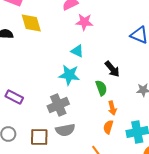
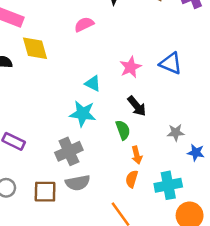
pink star: (84, 22) -> (130, 67), moved, turned -30

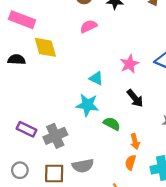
green semicircle: (123, 130) -> (112, 124), moved, turned -42
gray cross: (69, 151) -> (55, 136), moved

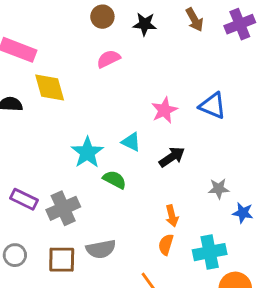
cyan triangle: (96, 78) -> (131, 142), moved
black arrow: (135, 98) -> (172, 157), turned -84
cyan star: (87, 105) -> (87, 152), moved, turned 30
green semicircle: (112, 124) -> (115, 180), moved

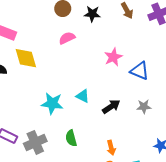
pink star: (164, 110) -> (113, 57), moved
cyan star: (87, 152) -> (52, 103), turned -30
green semicircle: (115, 180) -> (71, 138), moved, turned -133
gray star: (219, 189) -> (144, 107), moved

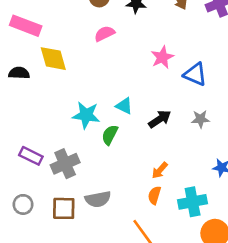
green semicircle: (71, 138) -> (110, 135), moved, turned 42
orange arrow: (111, 148) -> (160, 170), turned 56

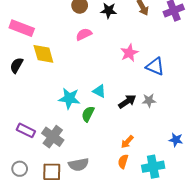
black semicircle: (19, 73) -> (17, 65), turned -63
gray star: (200, 119) -> (149, 100), moved
gray cross: (65, 164) -> (53, 137), turned -30

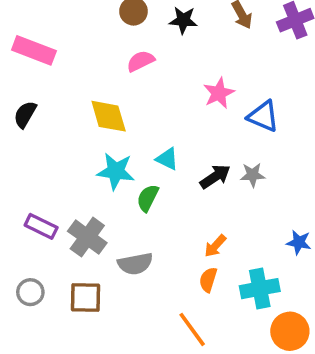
yellow diamond: (43, 54) -> (109, 116), moved
gray semicircle: (79, 165) -> (135, 264), moved

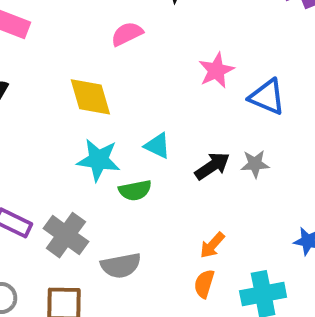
green semicircle: (148, 198) -> (135, 190), turned -128

